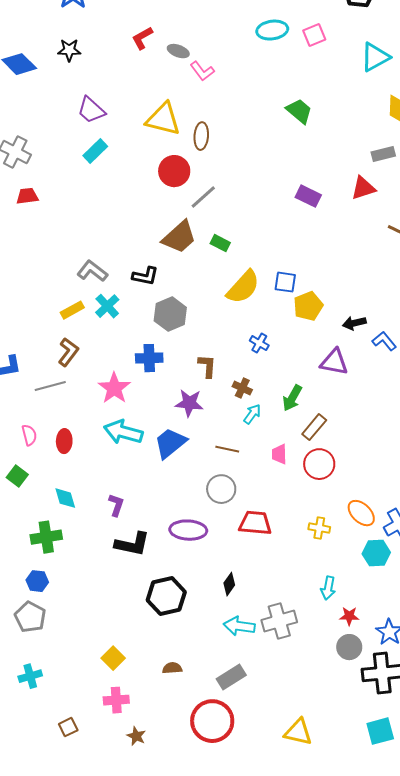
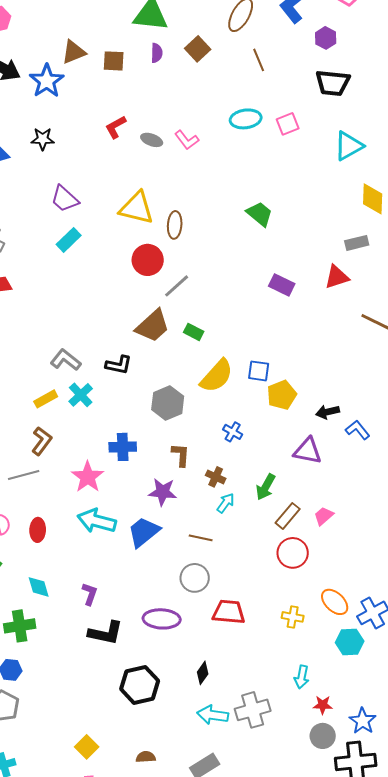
pink L-shape: (202, 71) -> (187, 140), moved
green trapezoid: (299, 111) -> (260, 214), moved
gray hexagon: (170, 314) -> (168, 403), moved
pink trapezoid: (279, 454) -> (324, 516), moved, turned 50

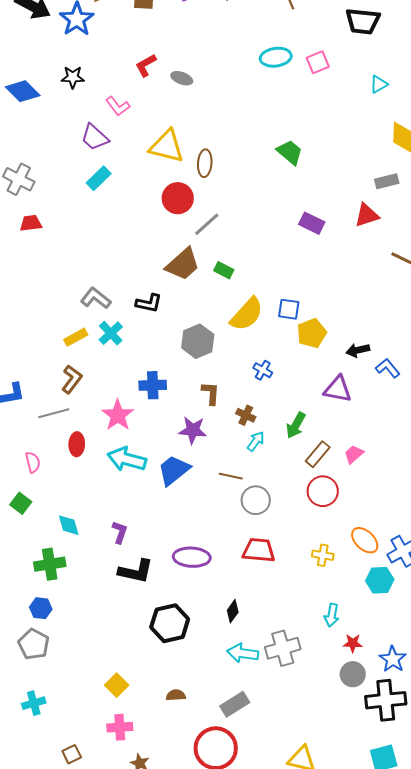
pink L-shape: (187, 140) -> (118, 106), moved
cyan triangle: (349, 146) -> (379, 84), size x0.6
red ellipse: (38, 530) -> (77, 444), moved
gray circle: (195, 578) -> (256, 500), moved

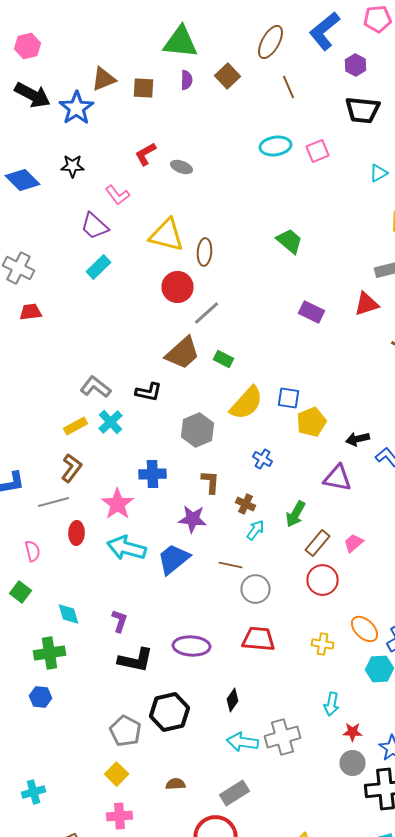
gray pentagon: (34, 644) -> (126, 731), moved

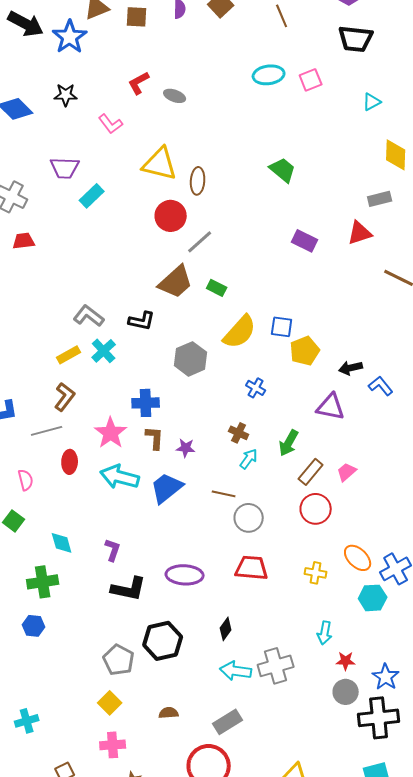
purple trapezoid: (94, 226) -> (65, 168), moved, turned -40
brown L-shape: (210, 482) -> (155, 438), moved
purple star: (192, 519) -> (186, 448), size x0.7

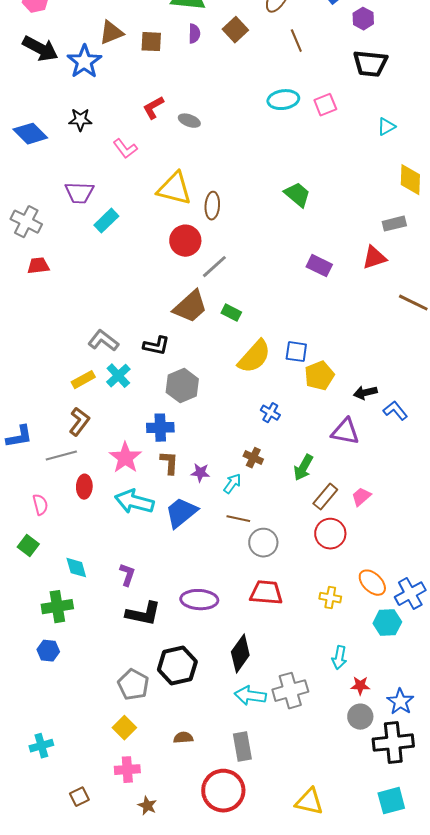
gray hexagon: (191, 359) -> (182, 386), moved
cyan arrow: (249, 459) -> (232, 484), moved
black diamond: (226, 629) -> (240, 654), size x1.6
gray rectangle: (228, 722) -> (242, 747), turned -68

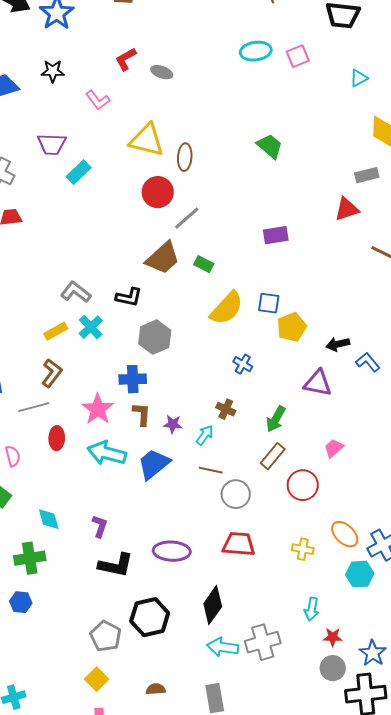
purple rectangle: (319, 266) -> (276, 235), moved, turned -35
brown rectangle: (325, 497) -> (273, 456), moved

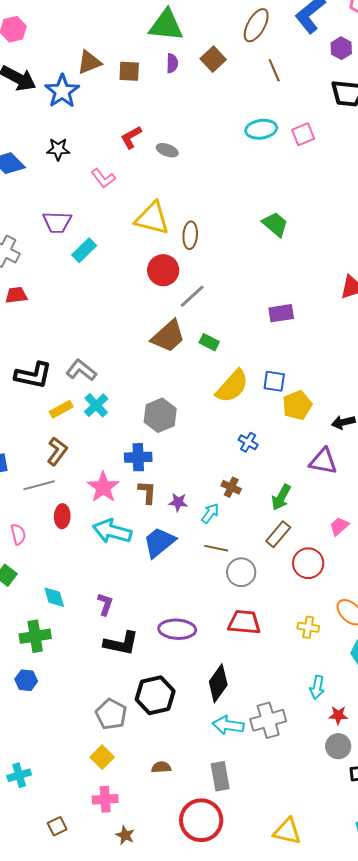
black L-shape: (129, 297) -> (33, 375), moved, size x1.4

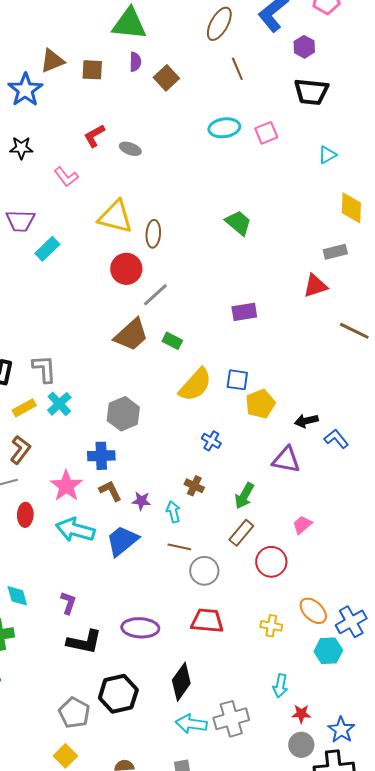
brown square: (213, 59) -> (166, 78), moved
gray L-shape: (81, 370) -> (44, 369), turned 48
brown L-shape: (147, 492) -> (110, 491), turned -30
cyan arrow: (210, 513) -> (173, 512), turned -50

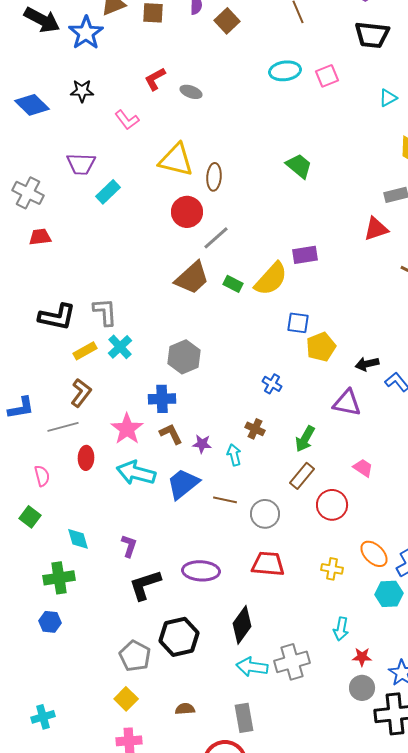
yellow semicircle: (195, 385) -> (271, 279), moved
pink trapezoid: (302, 525) -> (363, 468), turned 75
brown line: (179, 547) -> (225, 500), moved
black L-shape: (84, 642) -> (145, 585), turned 150

